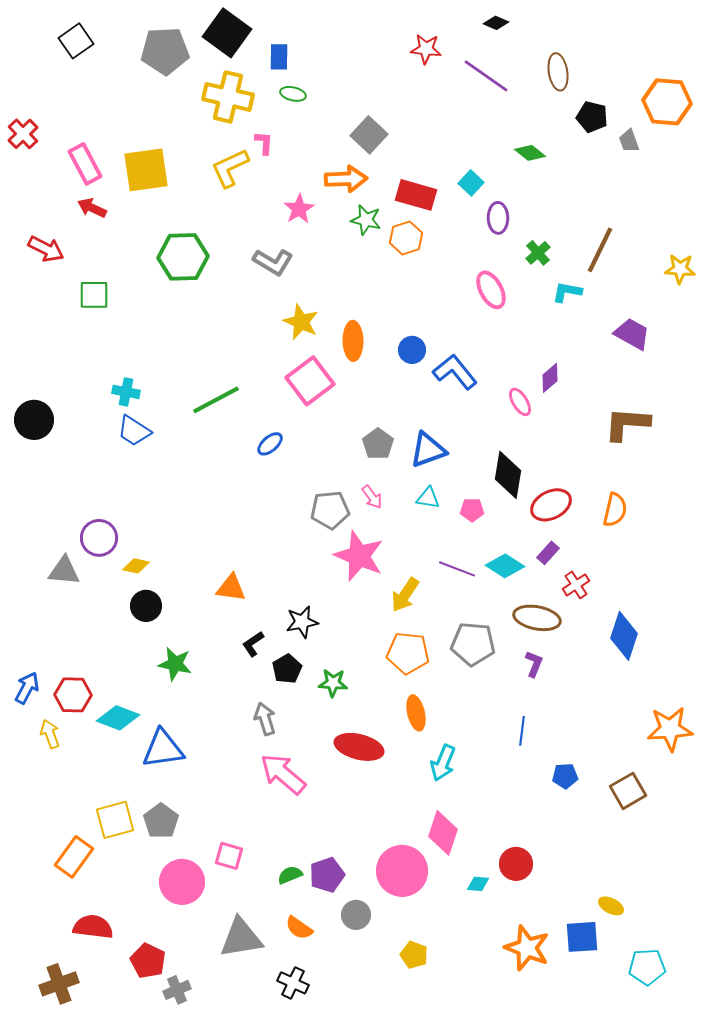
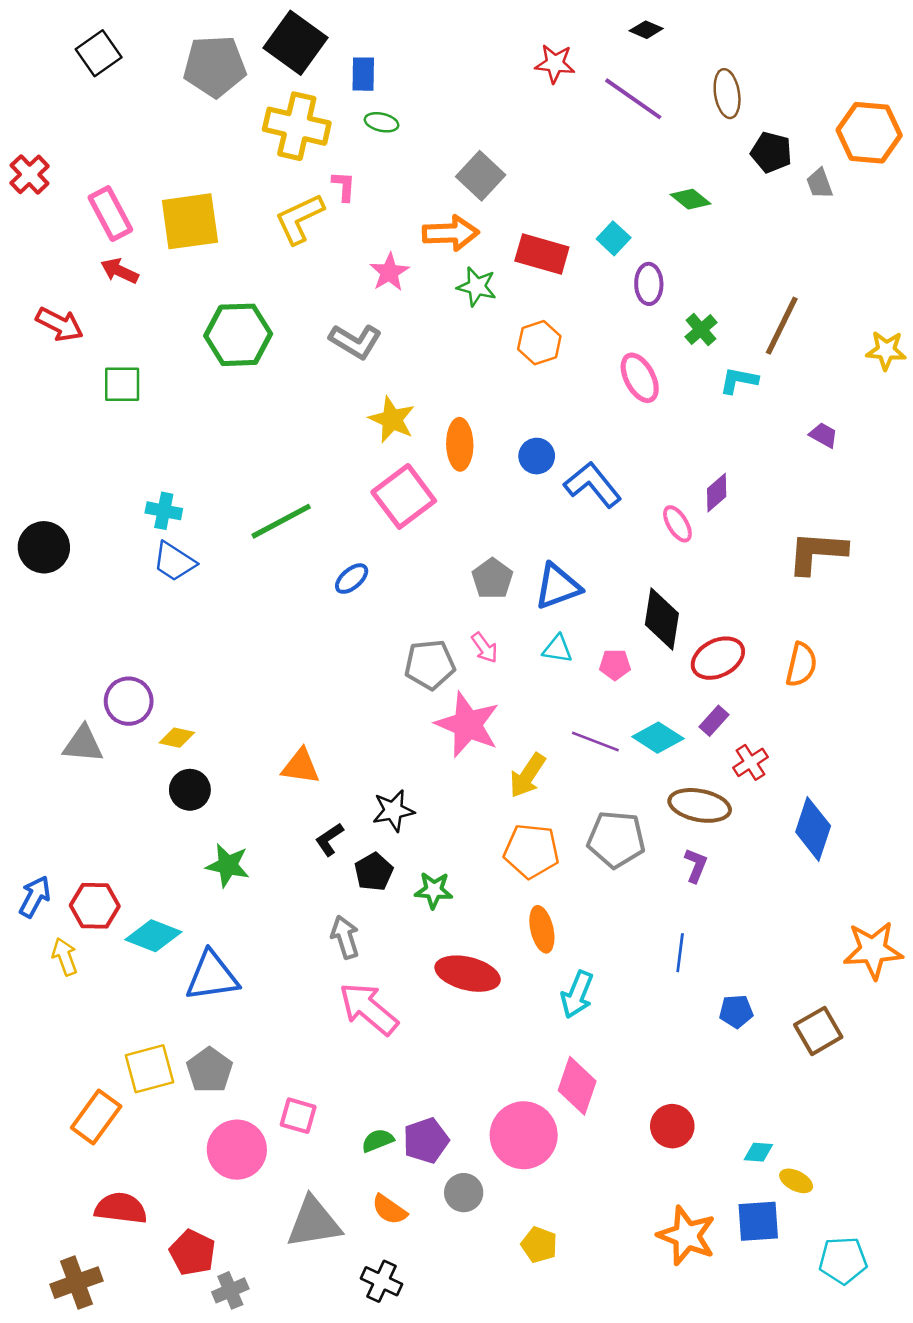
orange hexagon: (406, 238) -> (539, 343), moved
purple trapezoid: (632, 334) -> (823, 435), size x0.6
cyan diamond: (478, 884) -> (758, 1152), moved

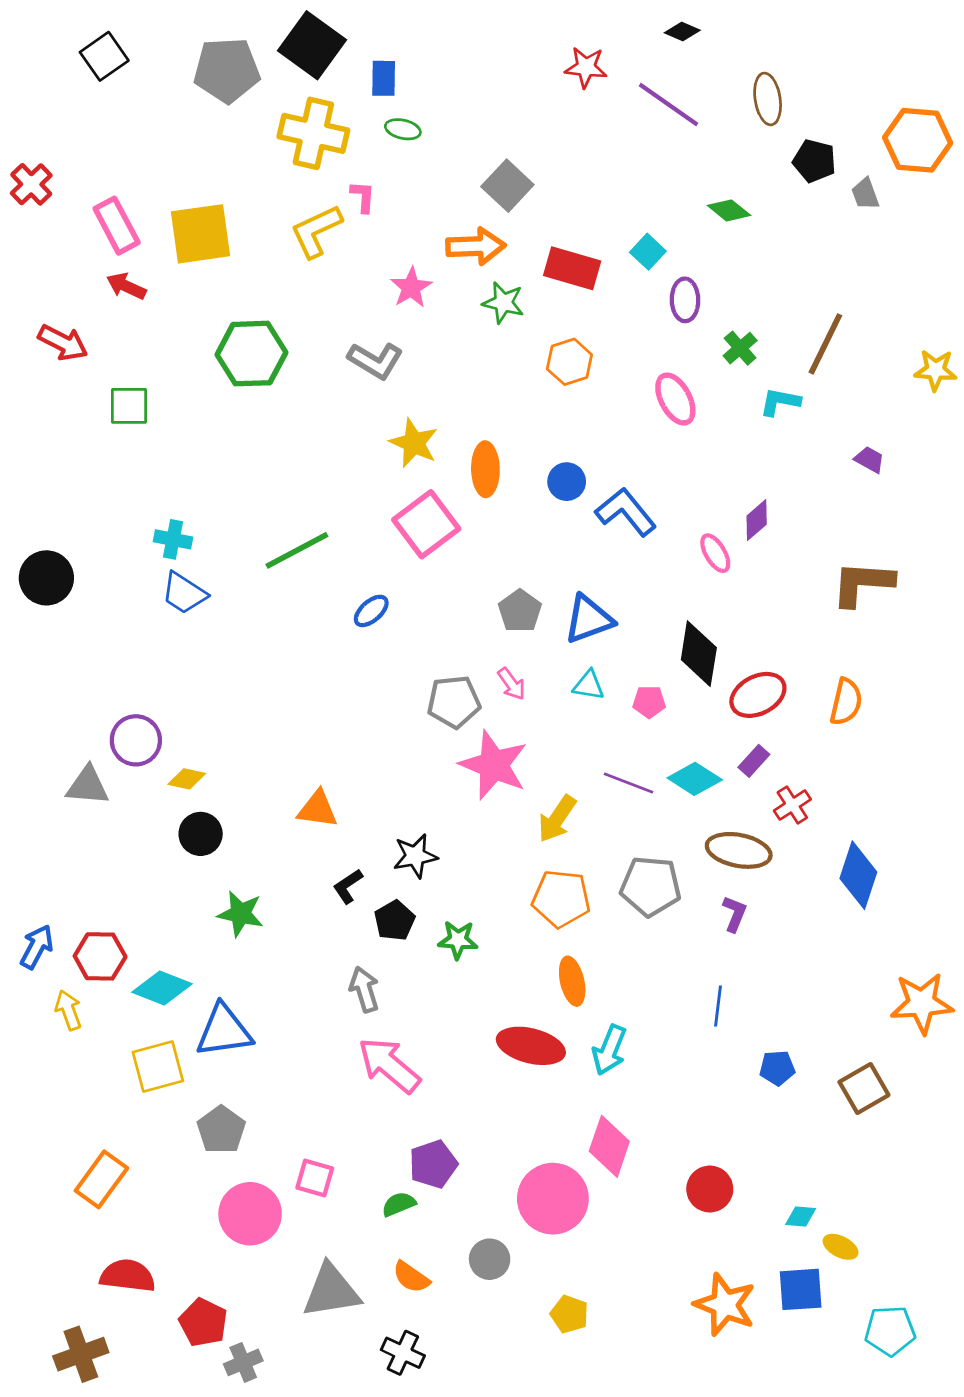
red ellipse: (468, 974) -> (531, 1046), moved
yellow square: (149, 1069) -> (158, 1067), moved
purple pentagon: (426, 1140) -> (433, 1164), moved

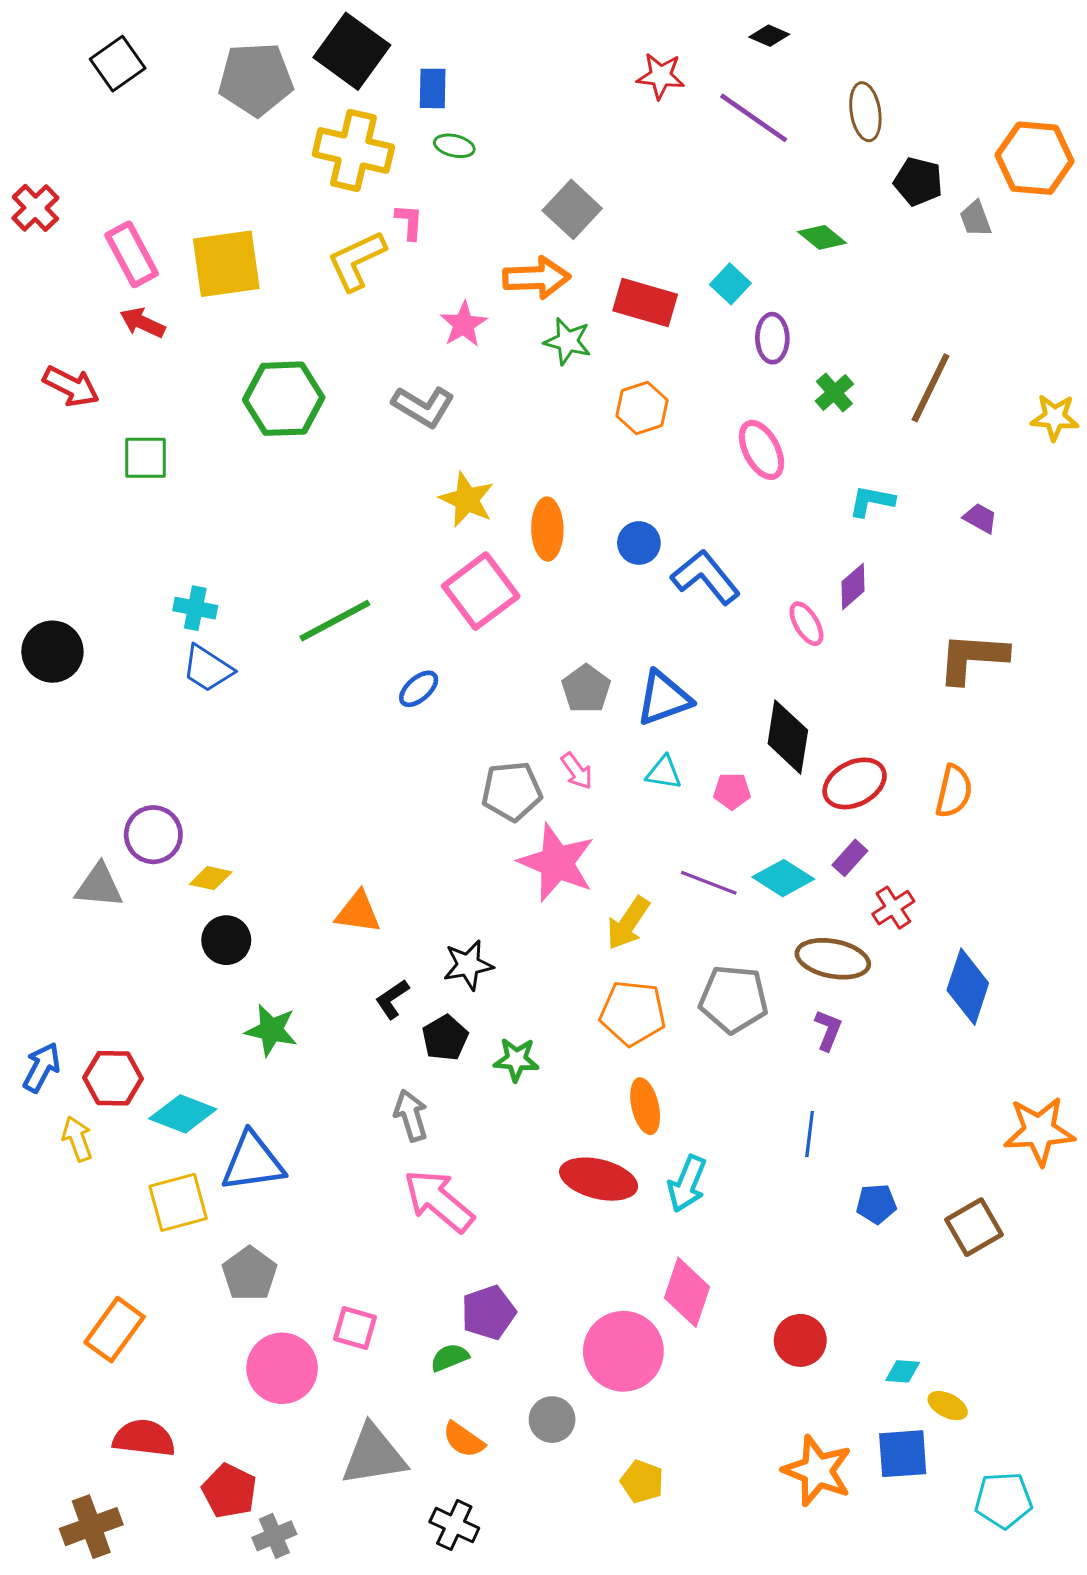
cyan L-shape: (780, 402) -> (872, 501), moved

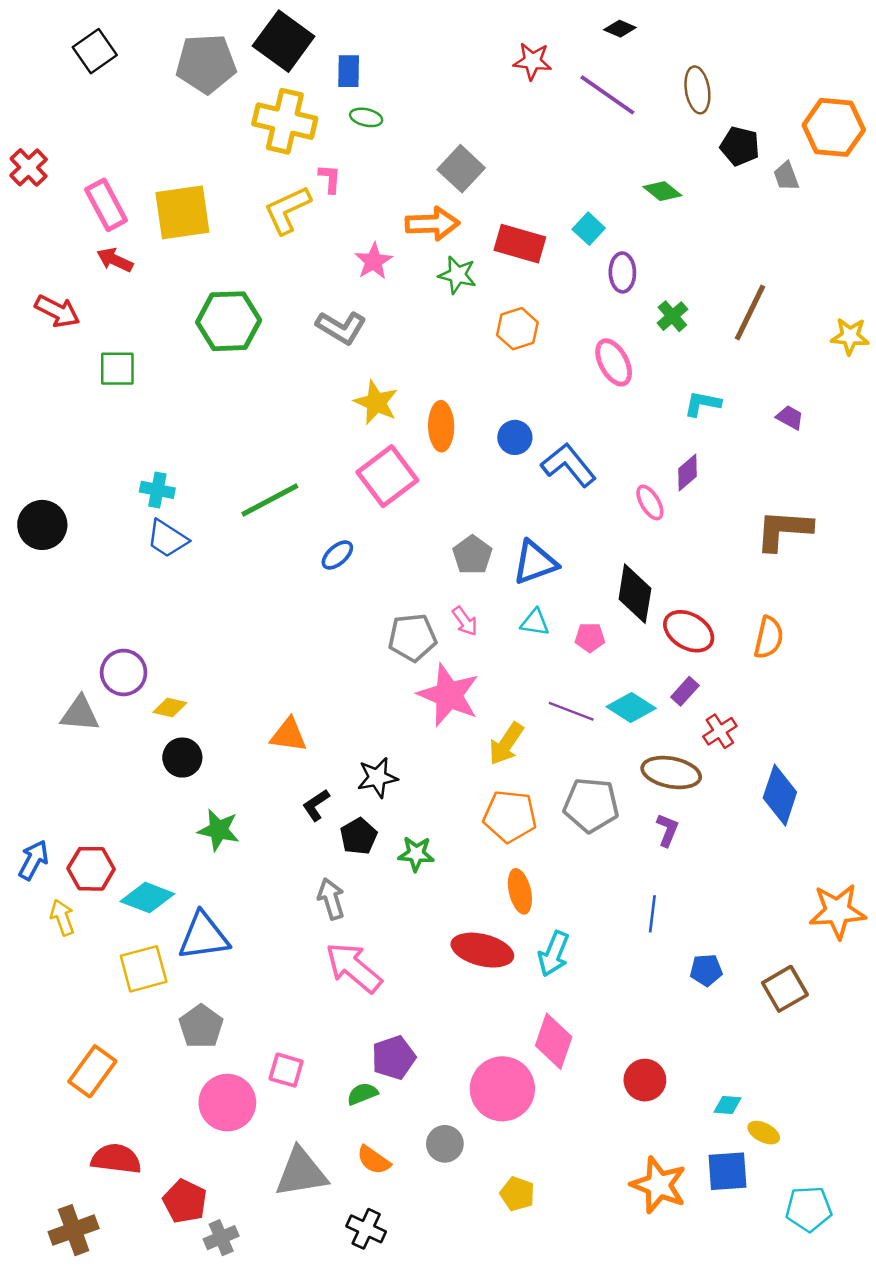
red ellipse: (855, 783) -> (689, 631), turned 57

